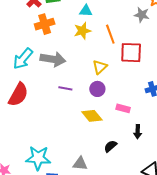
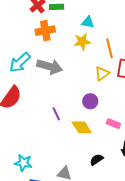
yellow triangle: (100, 67) -> (102, 74), moved
purple line: (65, 88) -> (56, 114), moved, turned 48
cyan star: (38, 158) -> (23, 163), size x0.7

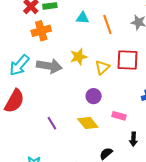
yellow star: (82, 42) -> (79, 57), moved
orange line: (110, 48) -> (107, 24), moved
purple line: (56, 114) -> (52, 123), moved

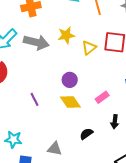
purple circle: (94, 96) -> (70, 80), moved
pink rectangle: (119, 116) -> (102, 97), turned -56

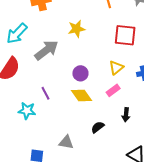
gray arrow: (36, 42) -> (46, 50), moved, turned -50
yellow triangle: (89, 48) -> (116, 68), moved
cyan star: (13, 139) -> (27, 111), moved

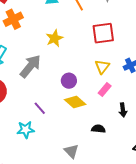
black semicircle: (98, 127) -> (98, 129), turned 56
gray triangle: (66, 142) -> (71, 151), turned 49

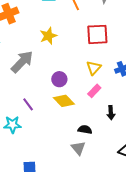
gray triangle: (71, 151) -> (78, 148), moved

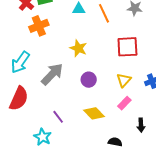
yellow star: (48, 36) -> (78, 48), turned -30
purple circle: (59, 79) -> (89, 80), moved
cyan star: (12, 125) -> (43, 137), turned 30

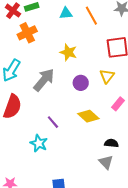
yellow triangle: (124, 80) -> (107, 76), moved

